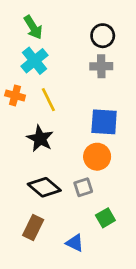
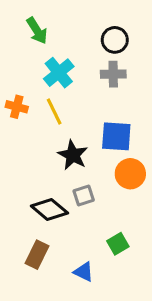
cyan cross: (35, 61) -> (59, 73), moved
black star: (40, 139) -> (73, 155), moved
orange circle: (97, 157) -> (130, 174), moved
gray square: (83, 187) -> (84, 196), moved

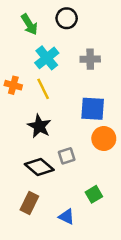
black circle: (115, 40) -> (67, 18), moved
black star: (73, 155) -> (39, 126), moved

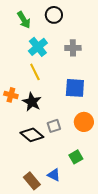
orange cross: (13, 85) -> (11, 95), moved
orange circle: (104, 139) -> (84, 122), moved
brown rectangle: (29, 203) -> (32, 181), moved, turned -66

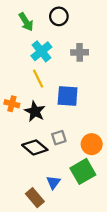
blue square: (75, 88) -> (68, 96), moved
orange circle: (84, 122) -> (92, 144), moved
green square: (76, 157) -> (83, 171), size x1.6
blue triangle: (54, 175) -> (53, 182), moved, turned 40

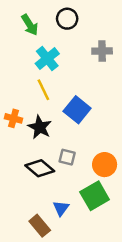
gray cross: (80, 52) -> (102, 51), moved
blue square: (68, 96) -> (77, 110), turned 35
gray square: (59, 138) -> (67, 157), turned 32

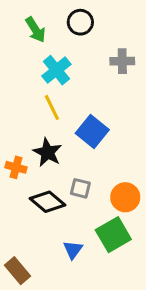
orange cross: (14, 118) -> (16, 167), moved
brown rectangle: (40, 226) -> (18, 271), moved

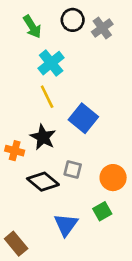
gray cross: (122, 61) -> (102, 28), moved, turned -35
green square: (113, 235) -> (102, 211), size x0.6
blue triangle: (73, 250) -> (66, 225), size x1.4

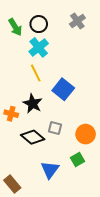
black circle: (73, 20) -> (39, 24), moved
green arrow: (32, 27) -> (15, 27), moved

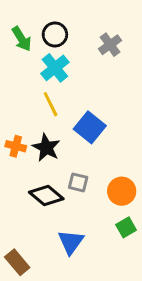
gray cross: (77, 21) -> (110, 45), moved
orange cross: (11, 114) -> (16, 146), moved
green square: (77, 160) -> (126, 227), moved

